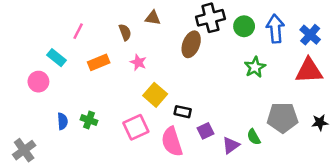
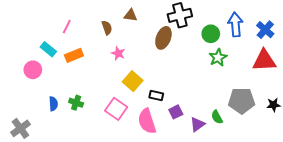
green circle: (244, 26) -> (211, 34), moved
orange rectangle: (99, 62) -> (74, 55), moved
pink square: (136, 127) -> (116, 109), turned -30

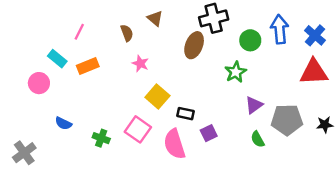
brown triangle: (131, 15) -> (155, 18), turned 32
green star: (218, 57) -> (236, 72), moved
green cross: (76, 103) -> (101, 138), moved
blue semicircle: (53, 104) -> (63, 123), turned 120
purple triangle: (197, 124) -> (254, 105), moved

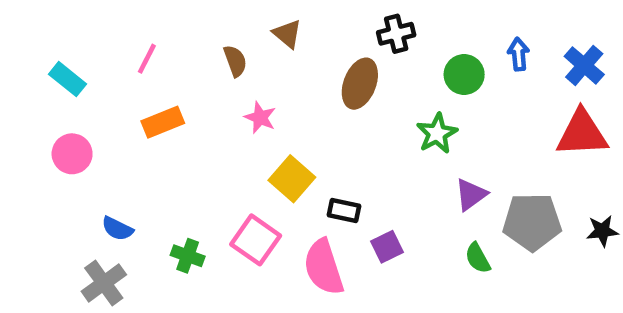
black cross: (214, 18) -> (396, 34), size x0.7
blue arrow: (280, 29) -> (518, 54), size x0.6
cyan rectangle: (57, 59) -> (68, 79), moved
gray cross: (24, 153) -> (104, 283), moved

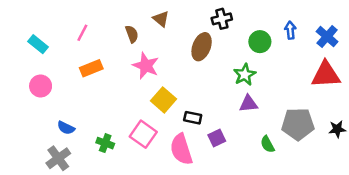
pink star: (260, 118) -> (146, 66), size x1.5
purple triangle: (471, 195) -> (248, 104), moved, turned 30

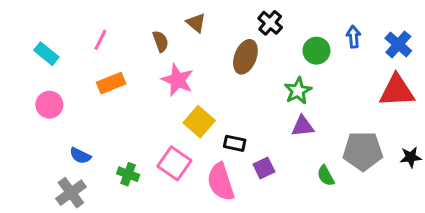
black cross: (222, 19) -> (270, 23), turned -36

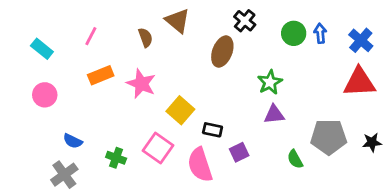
brown triangle: (196, 23) -> (178, 21), size x1.4
green circle: (316, 51) -> (294, 33), moved
pink star: (178, 80) -> (141, 84), moved

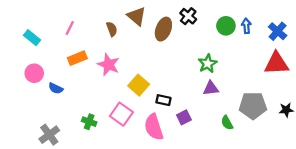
brown ellipse: (222, 51) -> (163, 29), moved
blue semicircle: (73, 141) -> (56, 88), moved

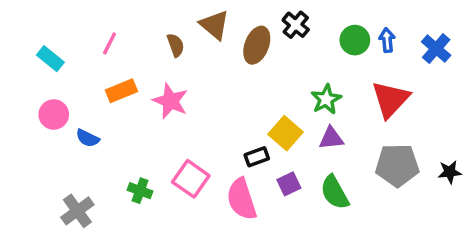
red triangle: (277, 64) -> (390, 99), moved, turned -44
yellow square: (139, 85) -> (286, 133), moved
black rectangle: (163, 100) -> (257, 157), turned -32
green semicircle: (227, 123) -> (335, 192), moved, size x1.5

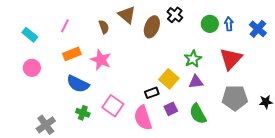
blue semicircle: (88, 138) -> (78, 84), moved, size x1.6

